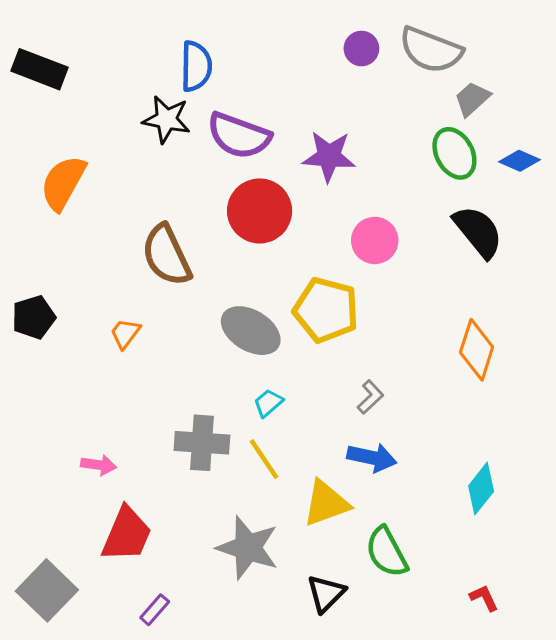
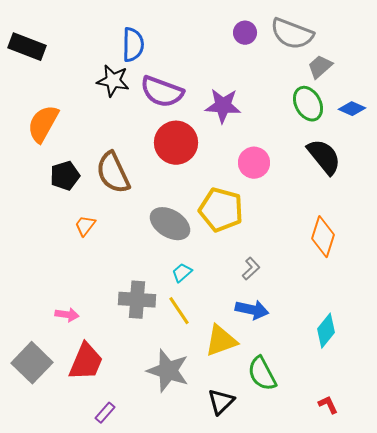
black pentagon: (34, 317) -> (65, 176), moved
gray square: (47, 590) -> (32, 363), moved

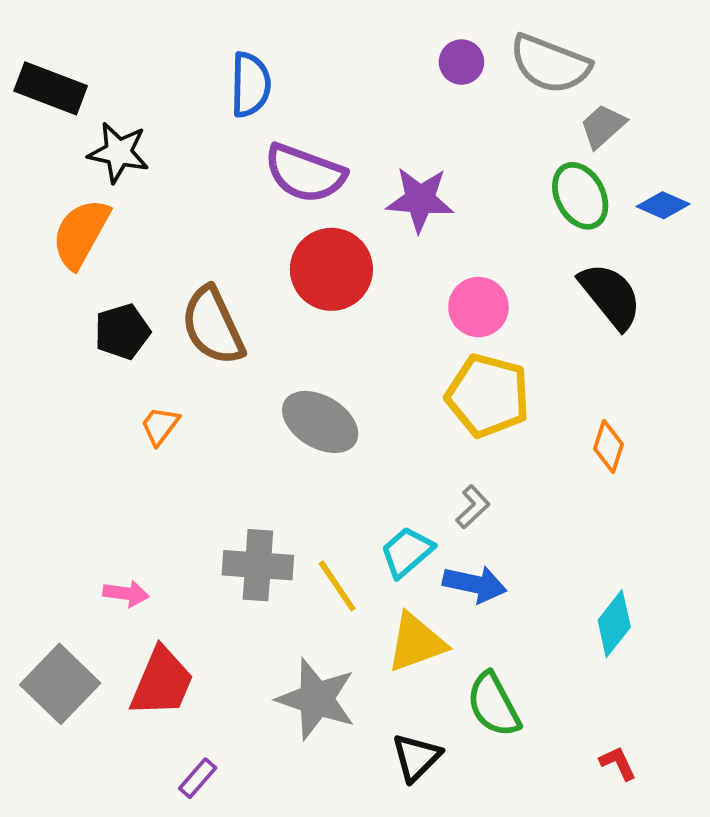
black star: (113, 81) -> (118, 152), moved
yellow pentagon: (221, 210) -> (488, 396), moved
orange diamond: (323, 237) -> (608, 446), size x0.7
cyan trapezoid: (182, 273) -> (407, 552), moved, size x1.4

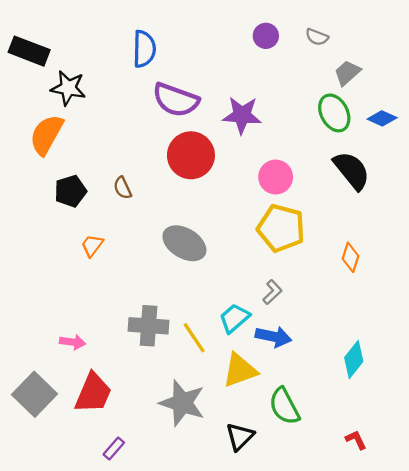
gray semicircle: (550, 64) -> (317, 37), size x0.5
brown semicircle: (213, 326) -> (123, 188), size x0.5

